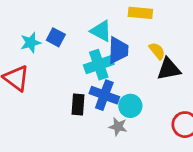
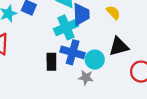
black triangle: (169, 69) -> (119, 46), moved

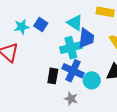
gray star: (86, 77) -> (71, 99), moved

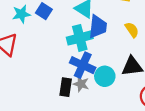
black rectangle: (53, 76) -> (66, 87), moved
gray star: (71, 99) -> (81, 84), moved

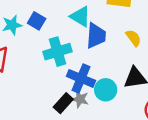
cyan cross: (80, 38) -> (58, 52), moved
black rectangle: (66, 87) -> (63, 103), turned 36

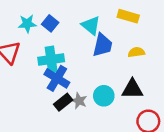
yellow semicircle: (133, 38) -> (136, 52), turned -70
cyan cross: (58, 52) -> (51, 60), moved
blue cross: (81, 78) -> (57, 78), moved

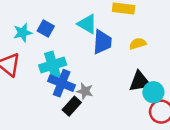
cyan circle: (104, 96) -> (153, 92), moved
gray star: (79, 101) -> (85, 91), moved

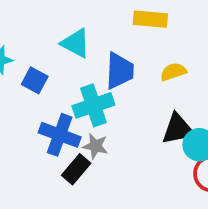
cyan triangle: (87, 24) -> (76, 43), moved
blue square: (46, 28) -> (35, 80), moved
cyan cross: (53, 65) -> (93, 105), moved

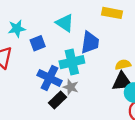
yellow semicircle: (173, 72) -> (123, 65), moved
blue square: (35, 80) -> (38, 43), turned 35

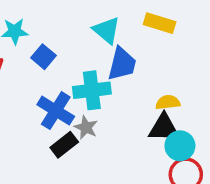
cyan triangle: (65, 23) -> (107, 30), moved
blue square: (38, 43) -> (44, 57), turned -35

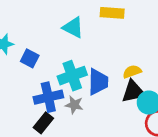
blue trapezoid: (122, 64) -> (98, 82), moved
blue cross: (56, 111) -> (48, 97), turned -32
black rectangle: (64, 145) -> (43, 123), moved

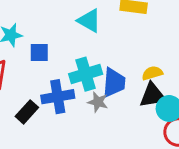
blue square: (30, 58) -> (39, 52), turned -30
gray star: (74, 105) -> (98, 102), moved
black rectangle: (43, 123) -> (27, 112), moved

